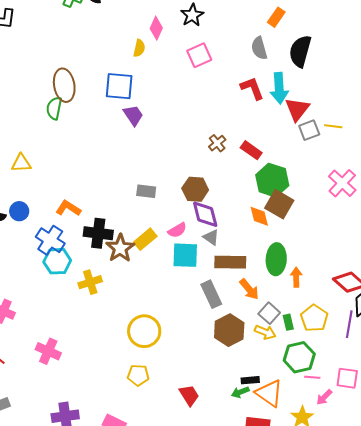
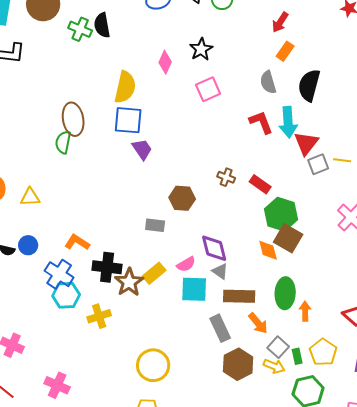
yellow semicircle: (139, 48) -> (125, 87), moved, size x1.8
brown cross: (217, 143) -> (226, 177), turned -30
brown hexagon: (195, 189) -> (182, 198), moved

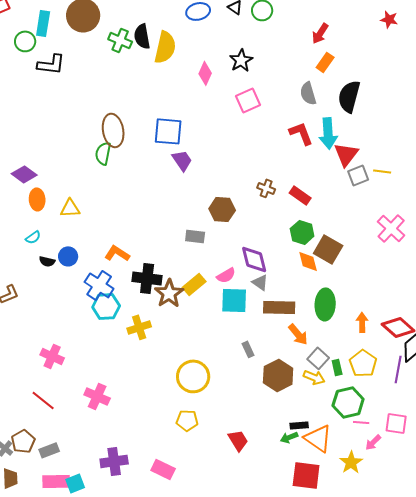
yellow semicircle: (125, 87) -> (165, 47), moved
green hexagon: (281, 214) -> (302, 232), moved, size x0.7
orange arrow: (305, 311) -> (362, 322), moved
gray rectangle: (220, 328) -> (248, 349), moved, size x0.6

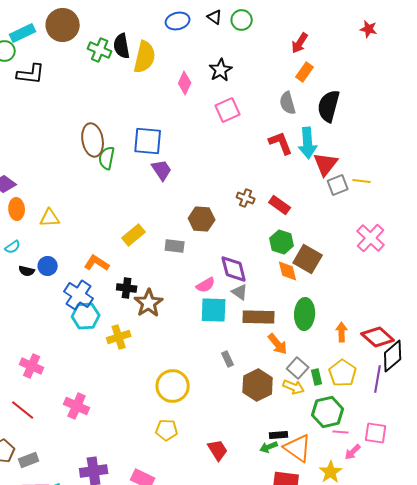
cyan rectangle: (43, 23) -> (23, 33), turned 55
green semicircle: (103, 153) -> (107, 158), moved
black cross: (147, 278) -> (127, 288), size x0.7
yellow rectangle: (194, 284) -> (134, 235), moved

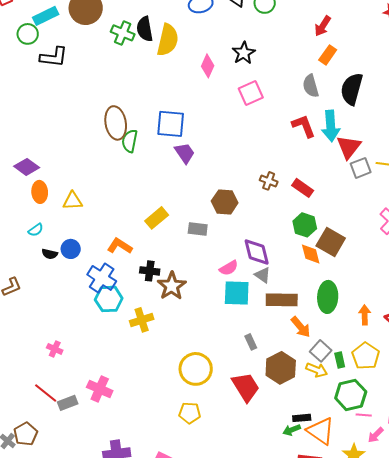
pink cross: (32, 366) -> (55, 349), size x0.7
red trapezoid: (218, 450) -> (246, 387), moved, size x1.4
gray rectangle: (29, 460) -> (68, 403), moved

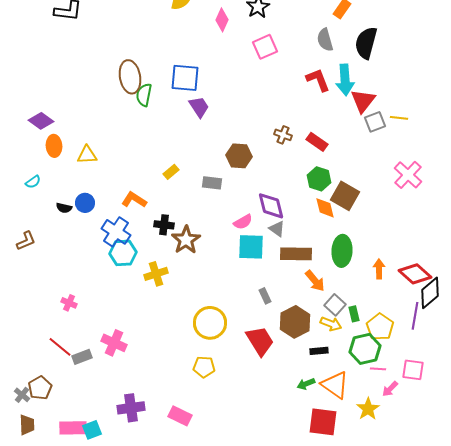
yellow rectangle: (157, 218) -> (171, 172), size x0.7
cyan semicircle: (36, 230) -> (33, 182), moved
yellow pentagon: (366, 356) -> (380, 327), moved
black rectangle: (302, 418) -> (319, 351), moved

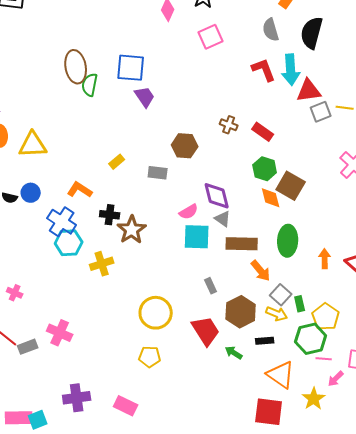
red triangle: (363, 101) -> (309, 91), turned 44
yellow triangle: (87, 155) -> (33, 145), size x1.4
green arrow: (306, 384) -> (234, 353), moved, turned 54

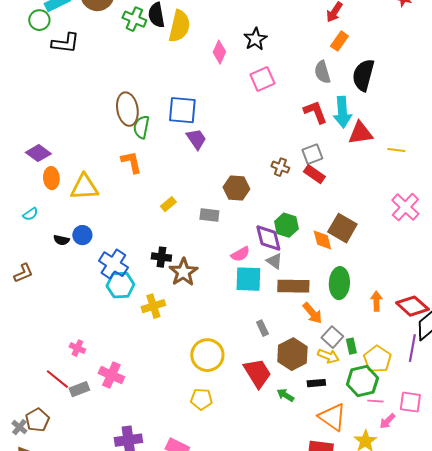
gray square: (321, 112) -> (312, 154), moved
green hexagon: (265, 169) -> (286, 225), moved
orange L-shape: (80, 190) -> (131, 162), moved, turned 45
pink cross: (15, 293) -> (77, 348), moved

